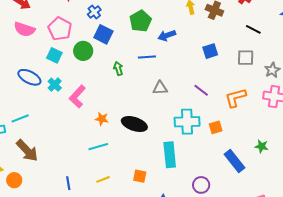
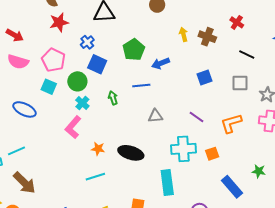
cyan cross: (55, 85) -> (82, 103), moved

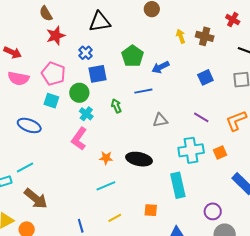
blue square: (97, 64) -> (97, 74), turned -30

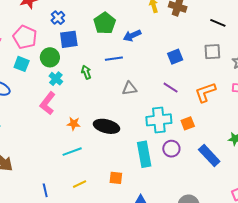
blue square: (205, 77) -> (175, 57), moved
purple circle: (213, 211) -> (171, 149), moved

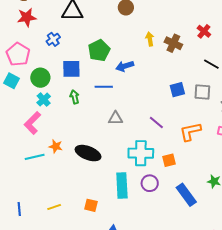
blue square: (69, 39) -> (71, 69), moved
blue square: (175, 57) -> (177, 90), moved
cyan line: (72, 152) -> (35, 157), moved

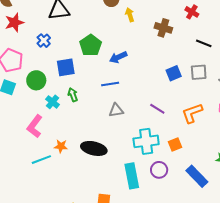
yellow arrow: (150, 39) -> (130, 15), moved
blue line: (104, 87) -> (110, 84), moved
cyan cross: (44, 100) -> (52, 102), moved

